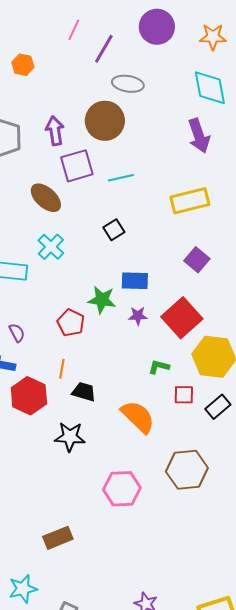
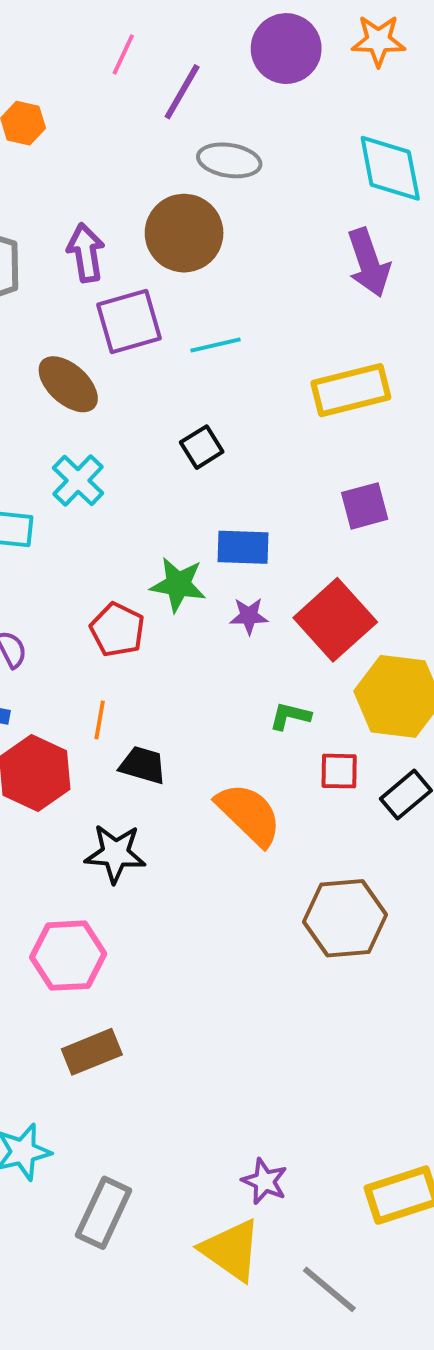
orange star: (213, 37) -> (378, 41), moved
purple square: (197, 260) -> (365, 506), turned 35
pink hexagon: (122, 489) -> (68, 956), moved

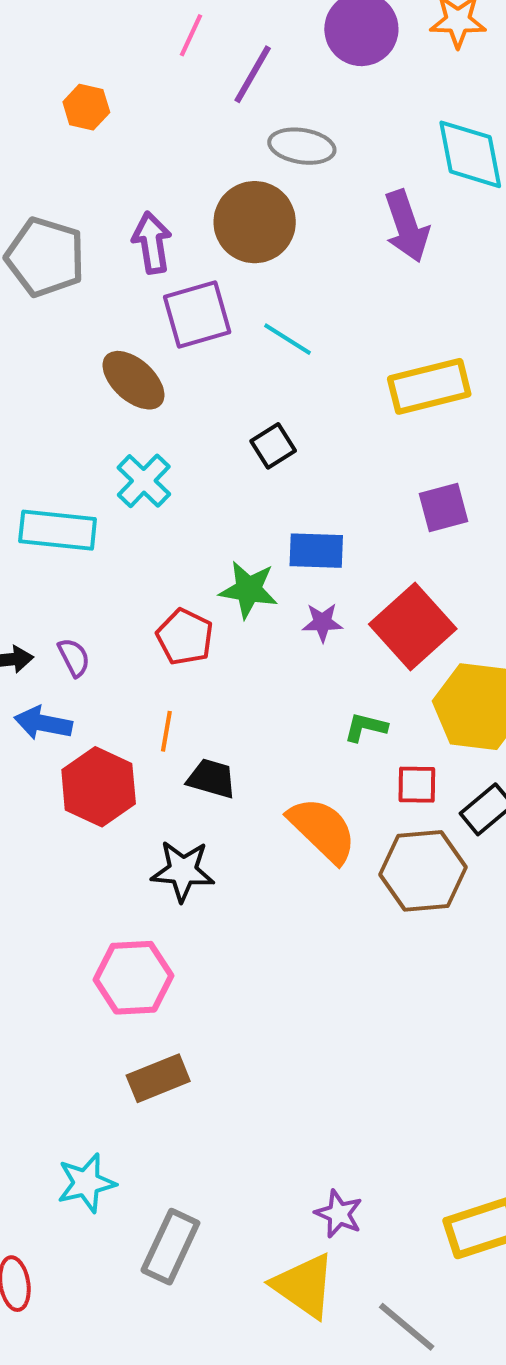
purple arrow: (369, 263) -> (407, 226), moved
cyan line: (215, 345) -> (287, 339), turned 45
brown hexagon: (345, 918) -> (423, 871), moved

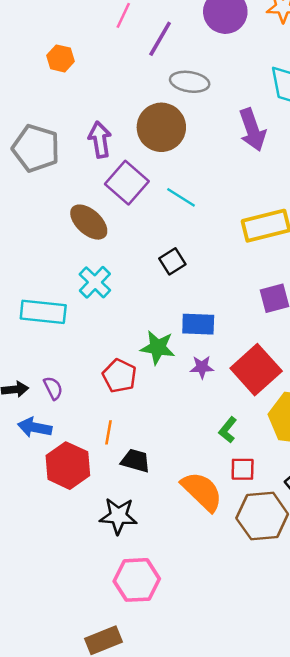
purple square: (197, 314) -> (127, 183), turned -33
green L-shape: (366, 727) -> (228, 430), turned -65
red square: (417, 785) -> (243, 469), moved
pink hexagon: (134, 978) -> (137, 580), moved

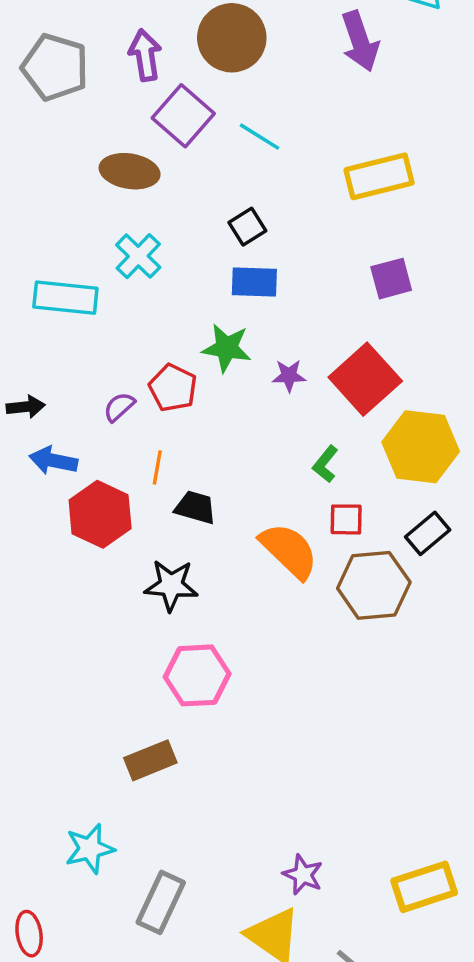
brown ellipse: (89, 222) -> (130, 171), turned -33
blue rectangle: (198, 324) -> (254, 282), moved
purple semicircle: (53, 388) -> (119, 407), moved, turned -105

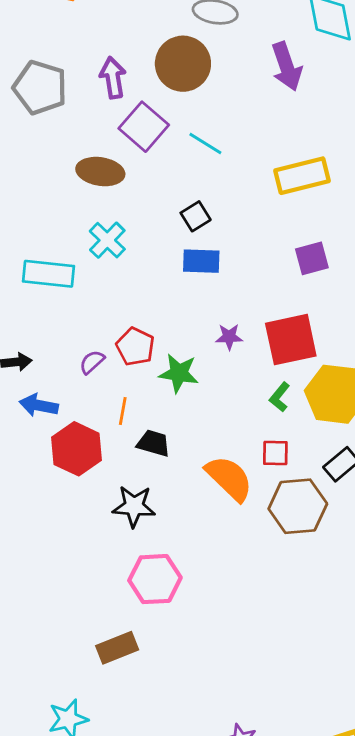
green star: (227, 348) -> (179, 373), moved
red square: (365, 379) -> (291, 340), turned 30
green L-shape: (325, 464) -> (280, 397), moved

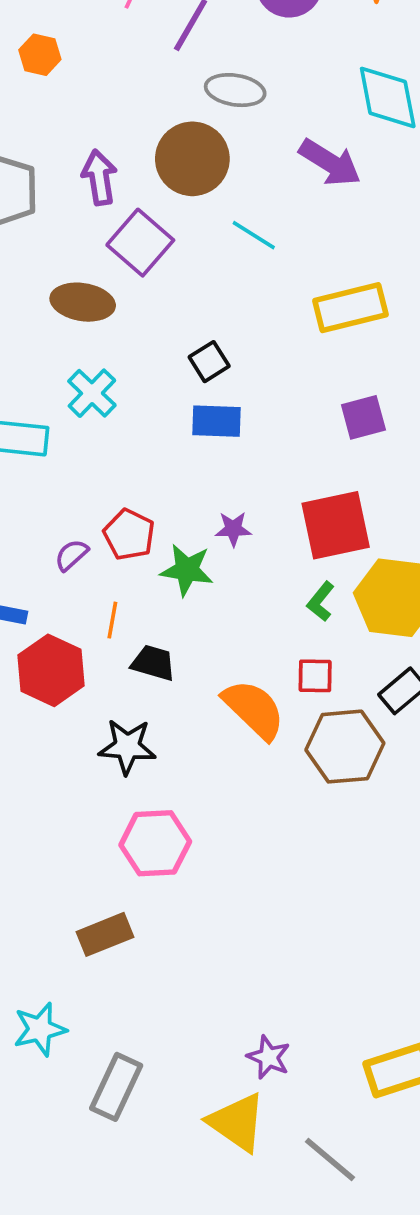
purple arrow: (287, 66) -> (330, 163), turned -39
cyan line: (205, 143) -> (254, 235), moved
purple star: (229, 337) -> (233, 529), moved

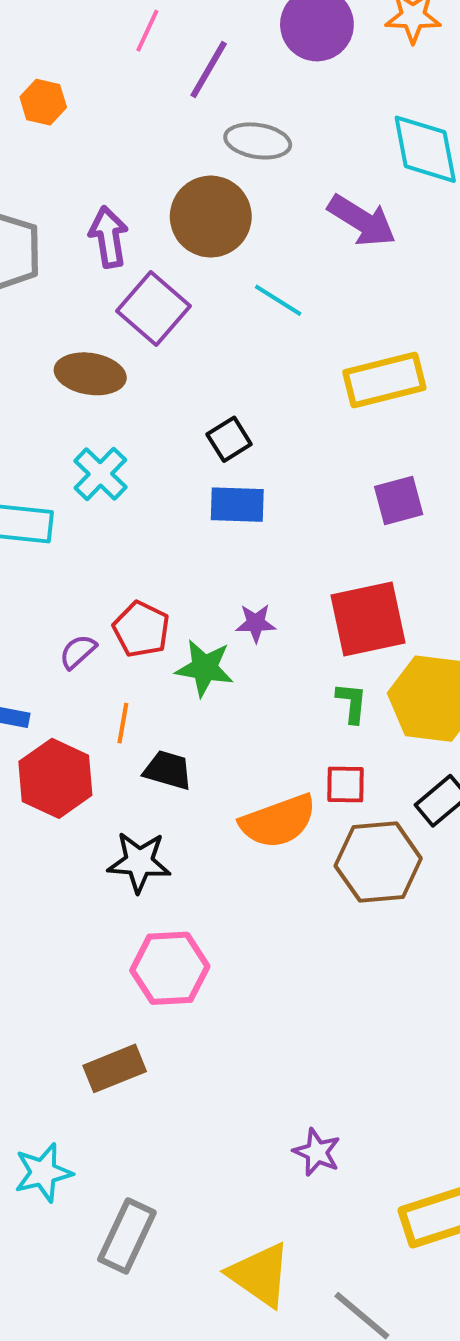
green L-shape: (321, 602) -> (352, 703), turned 147
orange semicircle: (254, 709) -> (278, 821), turned 116
purple star: (269, 1057) -> (317, 1152), moved

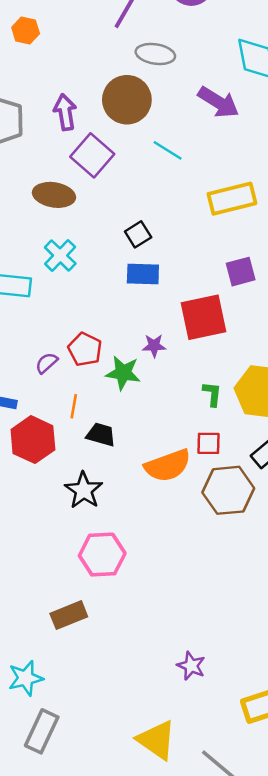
red square: (368, 619) -> (204, 317), moved
black star: (139, 862) -> (84, 490), turned 30
gray rectangle: (127, 1236) -> (42, 731), moved

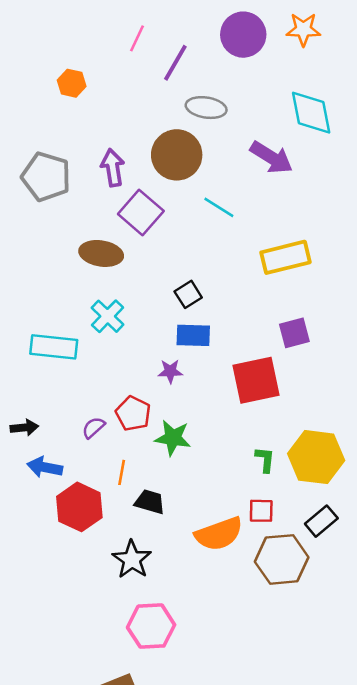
purple star: (154, 346) -> (170, 371), moved

